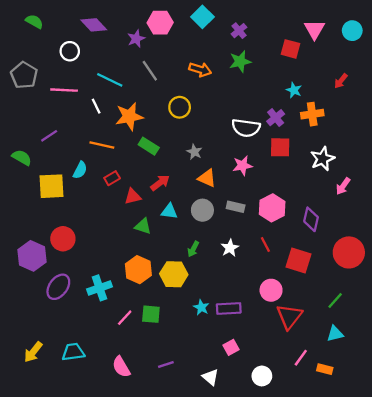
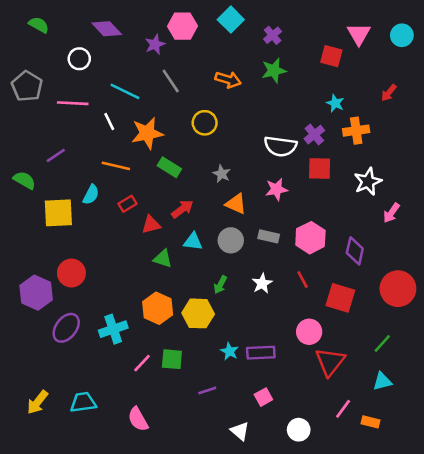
purple line: (166, 365) -> (207, 391), moved

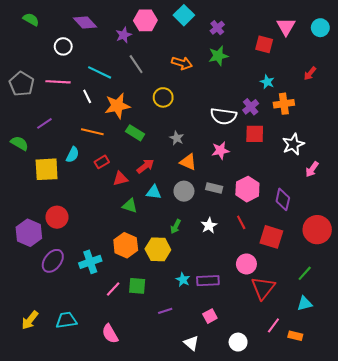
gray pentagon: (27, 86) -> (22, 84), moved

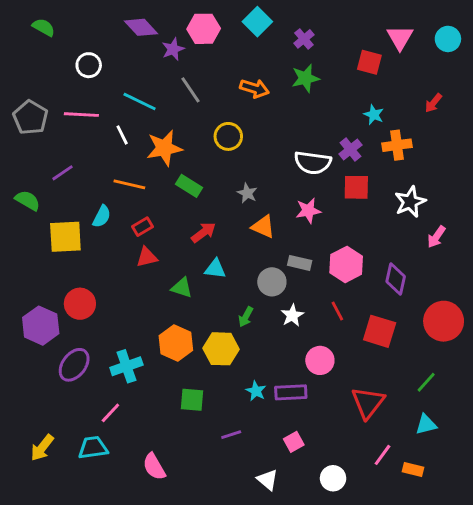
purple diamond: (85, 22) -> (141, 27), moved
red triangle: (120, 179) -> (147, 257), moved
gray circle: (184, 191) -> (272, 282), moved
pink circle: (246, 264) -> (320, 360), moved
pink line: (113, 289) -> (110, 413), moved

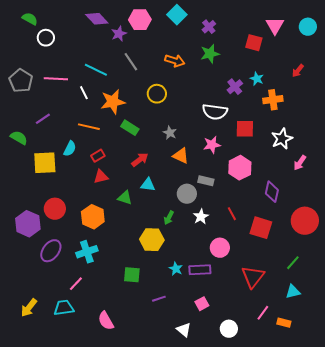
white circle: (89, 65) -> (46, 38), moved
purple cross: (350, 150) -> (235, 87), moved
pink hexagon: (346, 264) -> (240, 168), moved
orange hexagon: (176, 343) -> (93, 217), moved

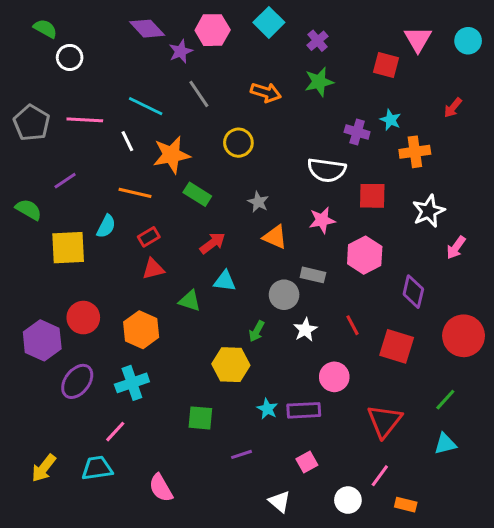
purple cross: (235, 87) -> (357, 132), turned -35
pink line: (263, 313) -> (380, 476), moved
orange rectangle: (284, 323) -> (406, 505), moved

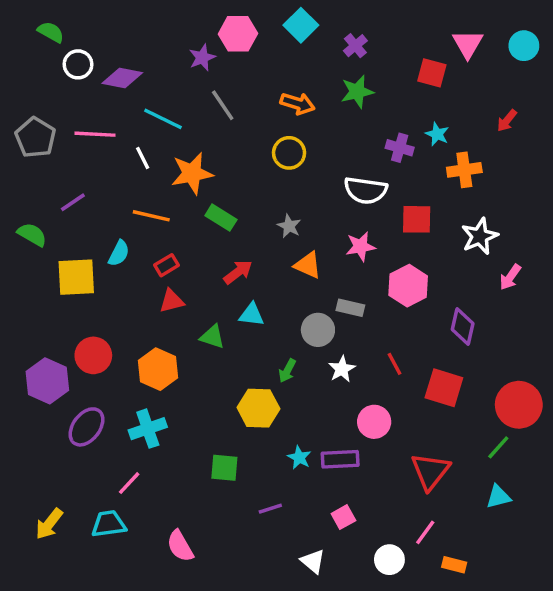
purple diamond: (147, 29) -> (122, 78), moved, turned -36
yellow circle: (238, 143) -> (289, 153), moved
red circle: (464, 336) -> (519, 405), moved

